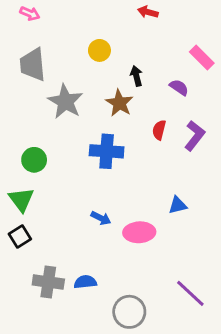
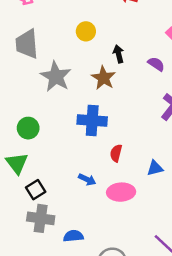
red semicircle: (159, 130) -> (116, 153), moved
black square: (20, 237) -> (36, 190), moved
gray cross: (48, 282) -> (41, 218), moved

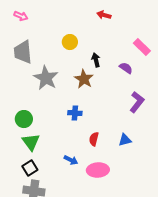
blue cross: (92, 121) -> (75, 113), size x0.6
green triangle: (17, 163) -> (31, 142), moved
blue triangle: (155, 168) -> (125, 140), moved

